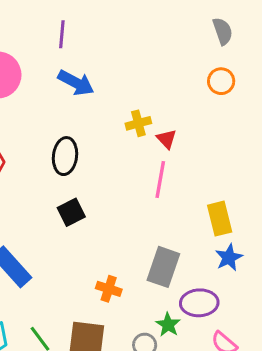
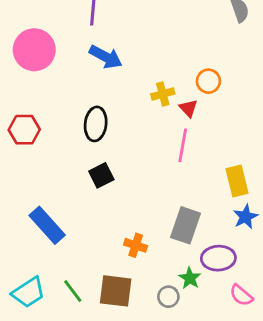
orange circle: (221, 81) -> (208, 81), moved

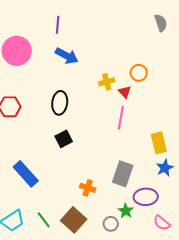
brown square: (116, 291) -> (74, 220), turned 35

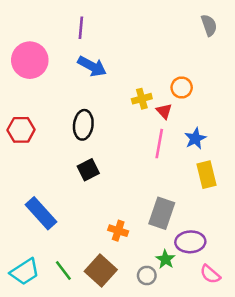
blue star: (165, 168) -> (195, 139), moved

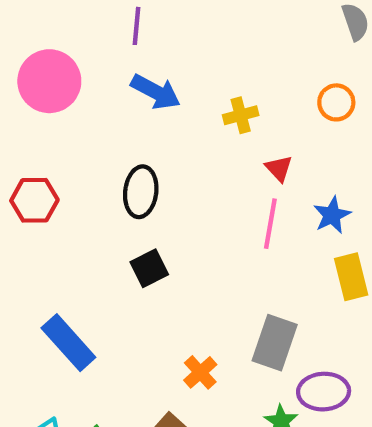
orange circle: (182, 88) -> (336, 102), moved
yellow cross: (142, 99) -> (241, 115), moved
orange cross: (118, 231) -> (200, 372), turned 30

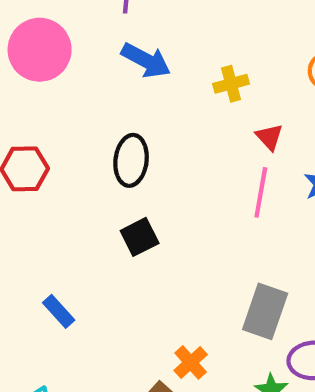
blue rectangle: (68, 343) -> (59, 311), size x0.6
orange cross: (200, 372) -> (191, 362), moved

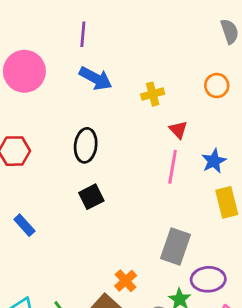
blue rectangle: (59, 311) -> (24, 225), moved

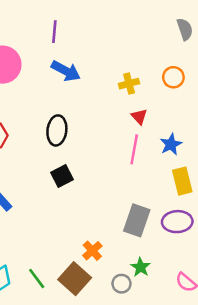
yellow cross: (153, 94) -> (129, 84), moved
purple ellipse: (208, 279) -> (177, 222), moved

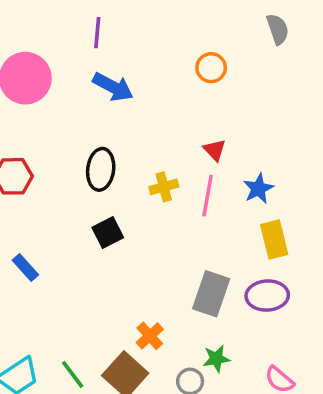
orange circle: (173, 77) -> (211, 68), moved
yellow cross: (129, 84) -> (164, 187), moved
green star: (140, 267) -> (216, 359), turned 30

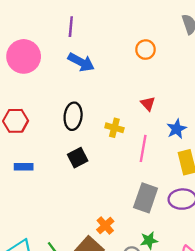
yellow cross: (164, 187) -> (114, 128), turned 30
pink line: (208, 196) -> (143, 148), moved
blue rectangle: (25, 267) -> (24, 167), moved, turned -48

